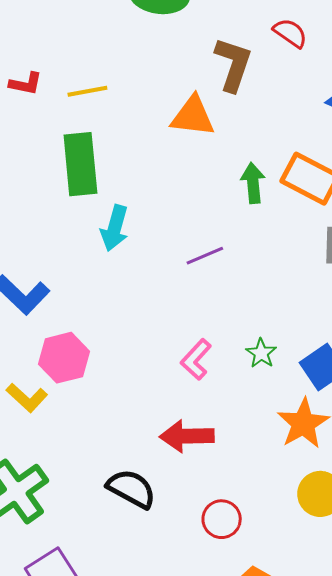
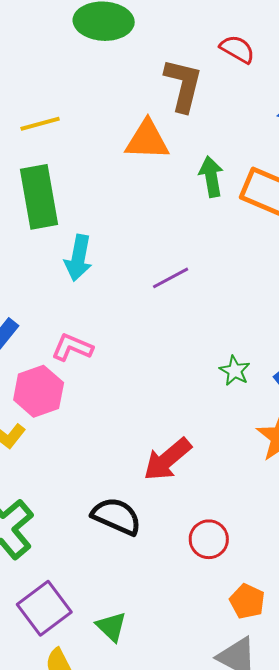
green arrow: (253, 183) -> (211, 177), moved
pink L-shape: (196, 359) -> (72, 347), moved, turned 75
red arrow: (187, 436) -> (167, 459), turned -34

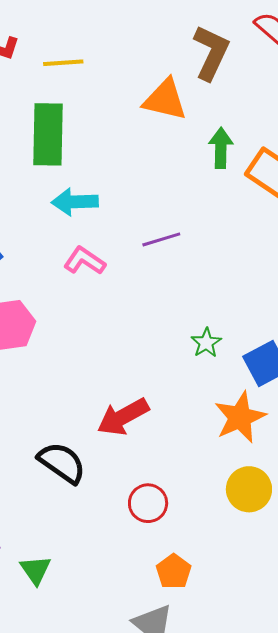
cyan arrow: (78, 258) -> (75, 202), turned 66
pink L-shape: (72, 347) -> (85, 261), moved

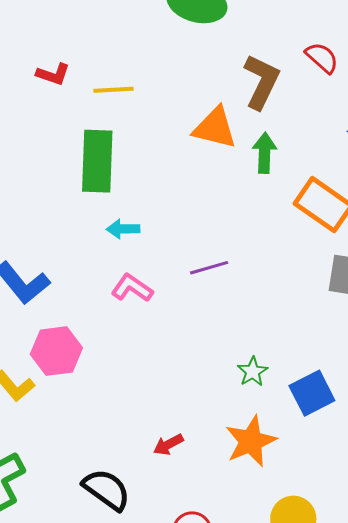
green arrow: (221, 148) -> (265, 153), moved
cyan arrow: (75, 202) -> (123, 229), size x0.7
red arrow: (123, 417) -> (168, 444), size x0.6
orange star: (240, 417) -> (251, 441), moved

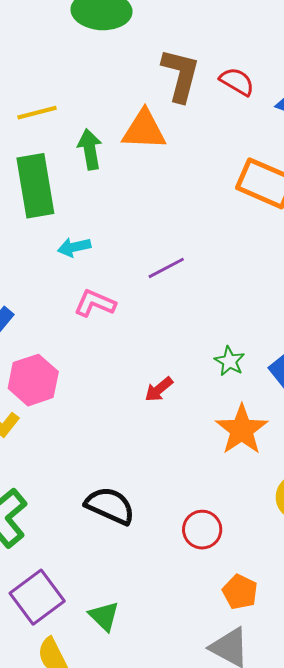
red semicircle: (322, 58) -> (237, 82), moved
green arrow: (265, 153) -> (90, 149), moved
red arrow: (168, 444) -> (159, 389), moved

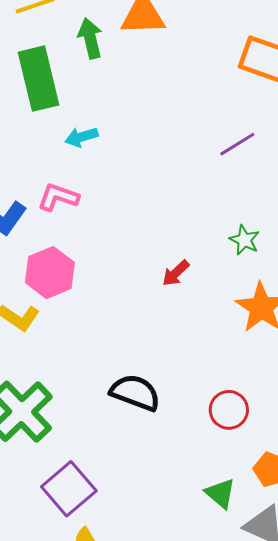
purple line: (166, 268) -> (237, 144), moved
pink L-shape: (95, 303) -> (58, 197), moved
green triangle: (104, 616) -> (220, 493), moved

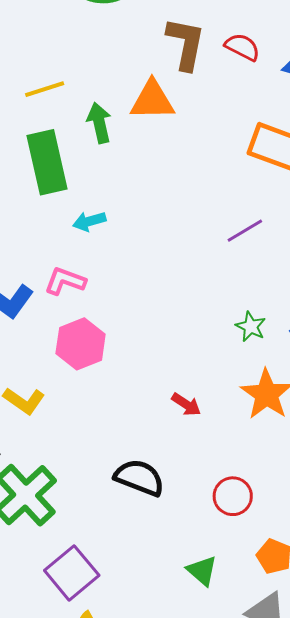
pink hexagon: (50, 273) -> (81, 344), moved
red arrow: (176, 273) -> (186, 404), moved, turned -104
green triangle: (220, 493) -> (202, 571), moved

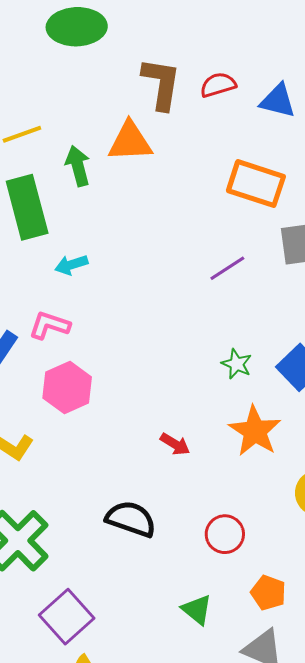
red semicircle: (242, 47) -> (218, 85), turned -42

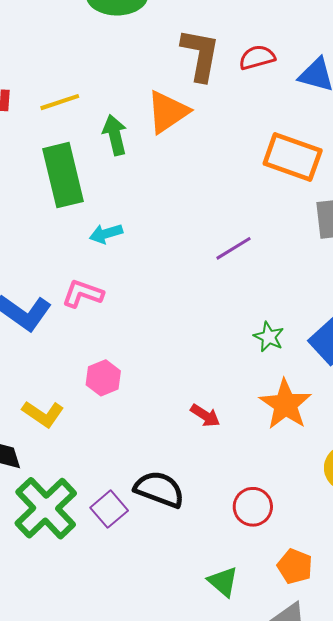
orange triangle: (130, 141) -> (168, 112), turned -33
purple line: (227, 268) -> (233, 248), moved
pink hexagon: (67, 387) -> (103, 378), moved, size x0.7
purple square: (67, 617) -> (109, 509), moved, size x0.7

